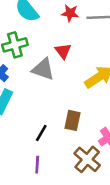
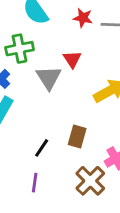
gray triangle: (43, 69) -> (49, 78), turned 35

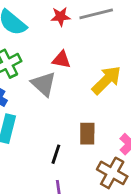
red triangle: (72, 59) -> (61, 60), turned -30

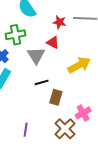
red star: (61, 17) -> (59, 22), moved
black line: (56, 154) -> (42, 82), moved, turned 40

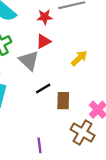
red triangle: (53, 43) -> (43, 41), turned -40
yellow arrow: (79, 65) -> (79, 58), size x0.7

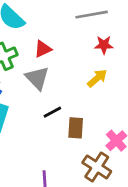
red star: (45, 17) -> (104, 45), moved
red triangle: (43, 41) -> (43, 49), moved

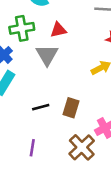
black line: (52, 112) -> (41, 107), moved

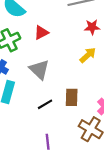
gray triangle: (47, 55) -> (39, 70), moved

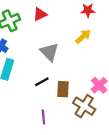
gray triangle: (39, 70) -> (49, 52), moved
brown rectangle: (72, 97) -> (63, 89), moved

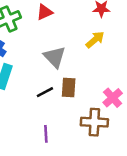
brown rectangle: (63, 89) -> (69, 88), moved
brown cross: (84, 106) -> (94, 122), turned -30

